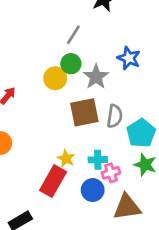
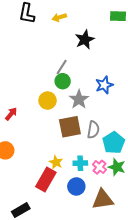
blue star: (129, 58) -> (104, 85), turned 30
green circle: (71, 64) -> (63, 81), moved
pink cross: (111, 173) -> (100, 167), moved, turned -32

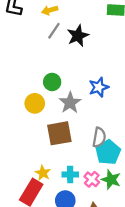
gray line: (62, 67) -> (54, 31), moved
gray semicircle: (93, 130) -> (99, 137), moved

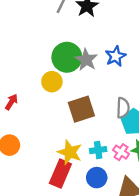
green circle: (52, 82) -> (67, 57), size x1.6
gray star: (70, 103) -> (86, 60), moved
yellow star: (43, 173) -> (70, 152), size x1.5

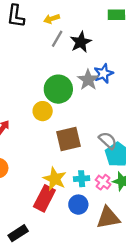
blue star: (116, 56) -> (104, 73), moved
gray star: (86, 60) -> (88, 80), moved
gray semicircle: (123, 108) -> (108, 140), turned -54

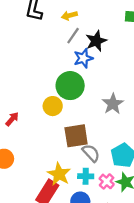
blue star: (104, 73) -> (83, 58), moved
gray star: (88, 80) -> (113, 104), moved
gray semicircle: (108, 140) -> (91, 153), moved

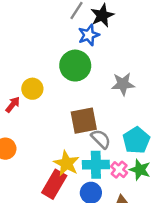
gray star: (113, 104) -> (123, 84), turned 30
yellow circle: (53, 106) -> (32, 89), moved
cyan cross: (86, 176) -> (96, 165), size x1.5

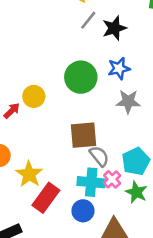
blue star: (89, 35) -> (119, 68), moved
yellow star: (66, 163) -> (29, 174), moved
pink cross: (119, 170) -> (112, 179), moved

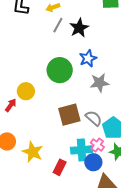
gray semicircle: (99, 156) -> (94, 118), moved
red rectangle: (46, 198) -> (60, 167), moved, size x0.7
blue circle: (83, 211) -> (93, 162), moved

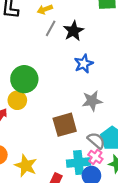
green circle: (60, 70) -> (24, 79), moved
gray star: (100, 83) -> (92, 101), moved
gray semicircle: (94, 118) -> (96, 141), moved

